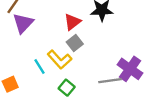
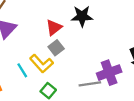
purple cross: (130, 69) -> (109, 73), turned 35

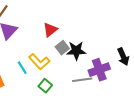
black star: (82, 16) -> (76, 51), moved
gray square: (56, 48) -> (62, 48), moved

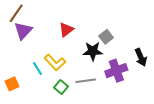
gray square: (62, 48) -> (106, 37), moved
gray line: (82, 80) -> (86, 81), moved

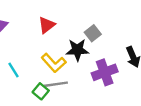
yellow L-shape: (55, 62) -> (54, 63), moved
gray line: (86, 81) -> (56, 84), moved

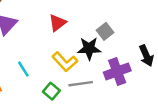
gray line: (56, 84) -> (81, 84), moved

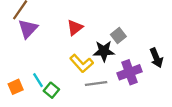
cyan line: (23, 69) -> (38, 80), moved
green square: (51, 91) -> (51, 90), moved

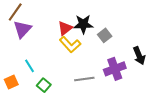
black star: (104, 51) -> (83, 24), moved
yellow L-shape: (82, 63) -> (70, 44), moved
cyan line: (38, 80) -> (29, 66), moved

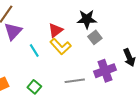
black star: (83, 24) -> (87, 19), moved
cyan line: (29, 66) -> (34, 51), moved

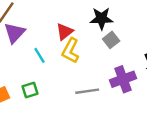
yellow L-shape: (61, 46) -> (71, 51), turned 70
green square: (34, 87) -> (30, 90), moved, turned 32

